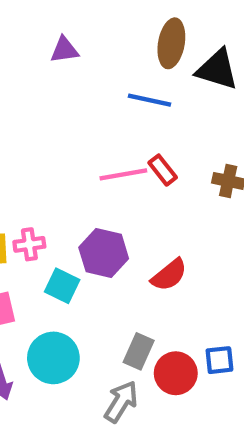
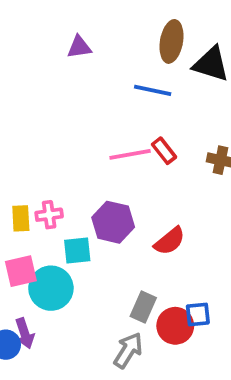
cyan square: (62, 286) -> (77, 250), turned -32
cyan circle: (53, 358) -> (51, 288), moved
blue square: (219, 360) -> (198, 314), moved

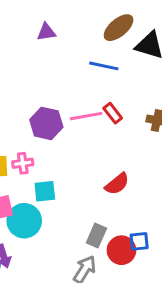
brown ellipse: (171, 41) -> (119, 28), turned 40
purple hexagon: (113, 222) -> (46, 123), moved

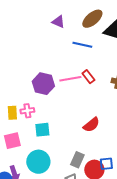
purple triangle: (46, 32) -> (58, 22), moved, turned 32
cyan circle: (24, 221) -> (38, 162), moved

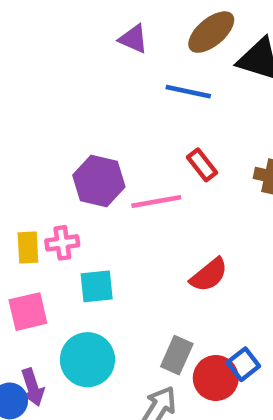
pink line: (70, 79) -> (156, 202), moved
blue square: (106, 164) -> (243, 364), turned -32

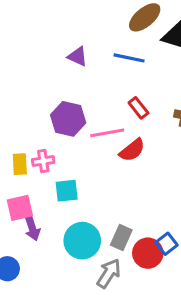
purple triangle: (133, 39) -> (78, 56), moved
red semicircle: (209, 275) -> (132, 150), moved
cyan circle: (87, 360) -> (82, 241), moved
purple arrow: (32, 387) -> (32, 228), moved

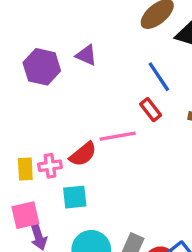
blue line: (129, 58) -> (159, 77), moved, turned 44
purple hexagon: (68, 119) -> (42, 67), moved
red semicircle: (132, 150) -> (83, 154), moved

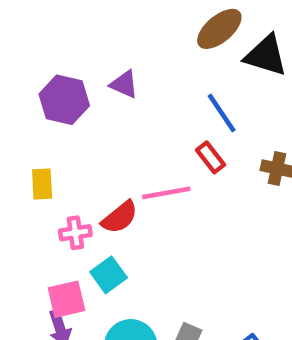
yellow rectangle: (25, 169) -> (42, 184), moved
cyan square: (75, 197) -> (109, 275), turned -30
pink square: (25, 215) -> (66, 299), moved

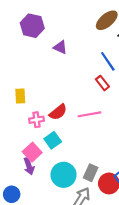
purple hexagon: (64, 100) -> (32, 26), moved
pink line: (166, 193) -> (89, 114), moved
pink square: (66, 299) -> (32, 152), turned -30

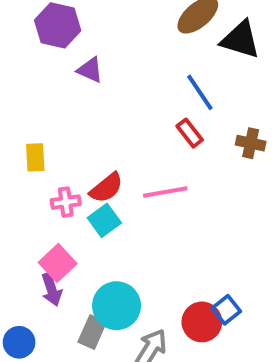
purple triangle: (60, 47) -> (90, 70), moved
cyan square: (53, 140) -> (104, 220), moved
gray rectangle: (91, 173) -> (92, 332), moved

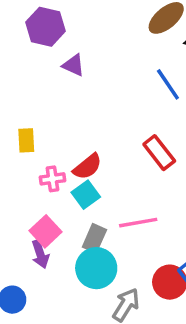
red rectangle: (190, 133) -> (159, 153), moved, size x1.4
pink line: (165, 192) -> (138, 223), moved
gray rectangle: (92, 332) -> (94, 238), moved

